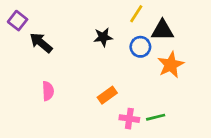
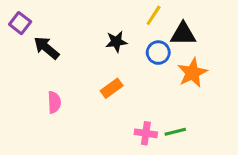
orange rectangle: (107, 95) -> (112, 88), moved

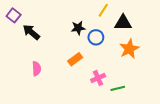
blue circle: (158, 53) -> (96, 37), moved
pink cross: (146, 133) -> (98, 78), moved, turned -32

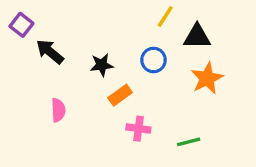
black star: (78, 28) -> (102, 65), moved
pink cross: (98, 78) -> (138, 129), moved, turned 32

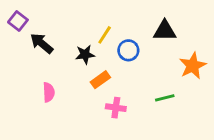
yellow line: (165, 16) -> (105, 35), moved
orange star: (207, 78) -> (193, 66), moved
green line: (189, 142) -> (165, 98), moved

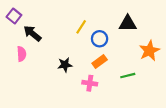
black star: (85, 55) -> (65, 65), moved
orange rectangle: (100, 80) -> (100, 61), moved
pink semicircle: (49, 92) -> (22, 54), moved

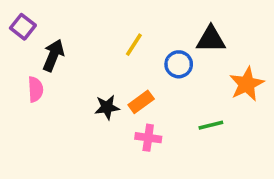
black arrow: (32, 33) -> (53, 55), turned 72
blue circle: (100, 39) -> (179, 64), moved
orange rectangle: (100, 61) -> (141, 102), moved

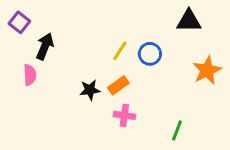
black triangle: (211, 39) -> (189, 21), moved
yellow line: (134, 45) -> (120, 51), moved
green line: (211, 125) -> (177, 130), moved, turned -55

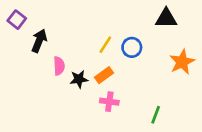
pink semicircle: (30, 75) -> (59, 66), moved

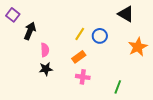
black triangle: (166, 18) -> (126, 14), turned 30
black star: (79, 79) -> (46, 69), moved

